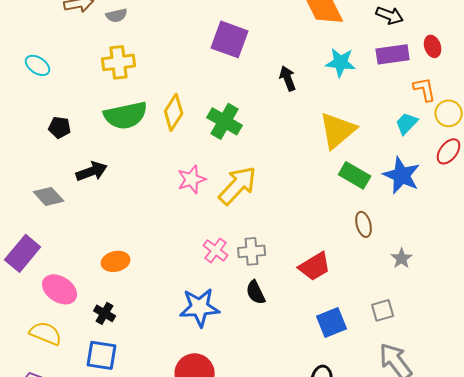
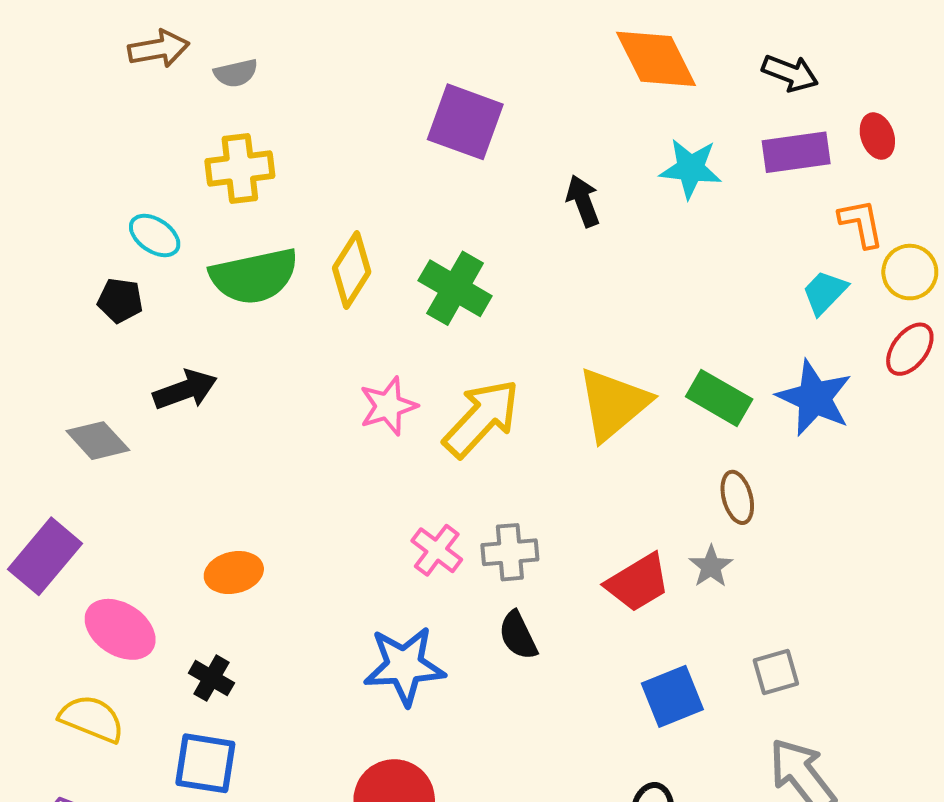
cyan ellipse: (38, 65) -> (155, 235), moved
yellow triangle: (338, 130) -> (613, 404), moved
gray star: (402, 258) -> (711, 566), moved

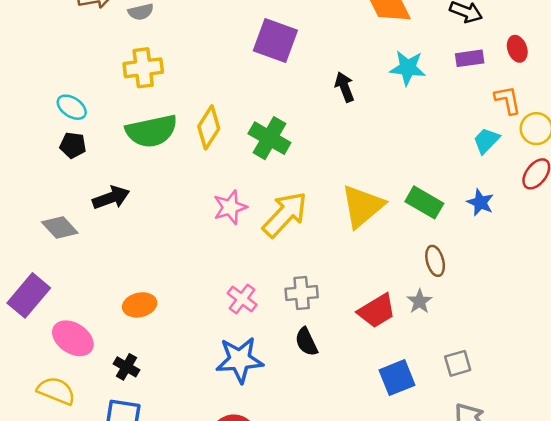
purple rectangle: (796, 152) -> (470, 58), size x0.7
cyan ellipse: (155, 235) -> (72, 107), moved
blue star: (814, 398) -> (480, 202), size x0.6
pink cross: (437, 550) -> (242, 299), moved

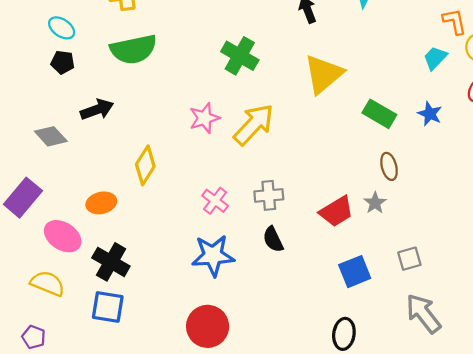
yellow diamond: (209, 127) -> (145, 165), moved
yellow triangle: (362, 206) -> (324, 74), moved
orange ellipse: (140, 305) -> (101, 203), moved
black cross: (126, 367) -> (111, 262), size x1.6

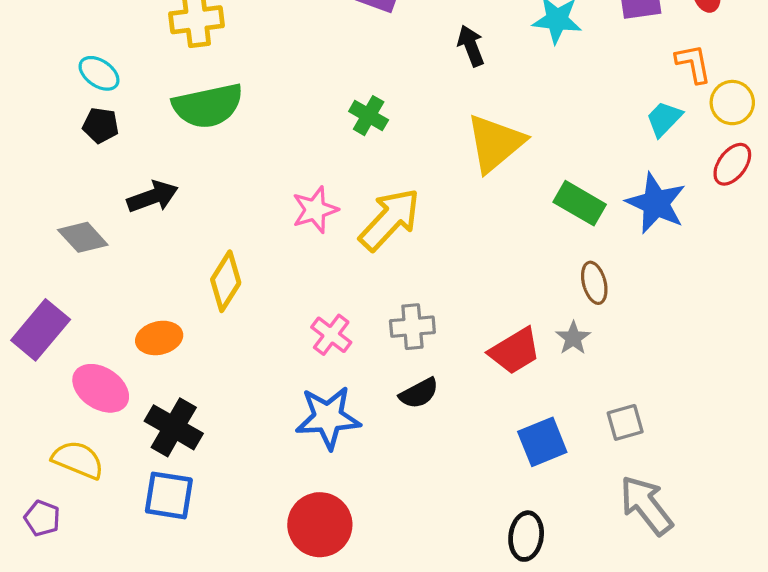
green cross: (240, 56) -> (369, 116), size x0.7
blue star: (430, 114) -> (656, 203), size x1.6
black semicircle: (273, 239) -> (419, 393), turned -92
purple pentagon: (34, 337) -> (42, 518), moved

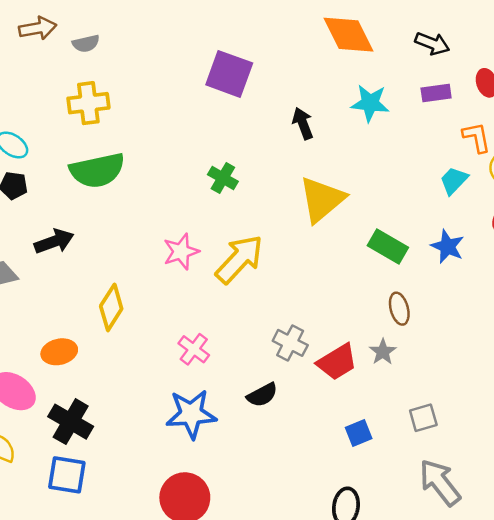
blue star: (656, 203) -> (447, 246), size x0.7
gray cross: (412, 327) -> (290, 343), moved, turned 32
blue square: (542, 442) -> (359, 433), size x0.7

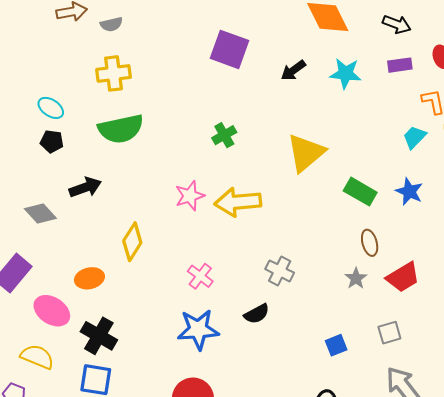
black arrow: (303, 123) -> (293, 70), moved, turned -105
green cross: (223, 178) -> (224, 135), turned 30
yellow arrow: (239, 259) -> (238, 202), turned -138
red trapezoid: (337, 362) -> (403, 277), moved

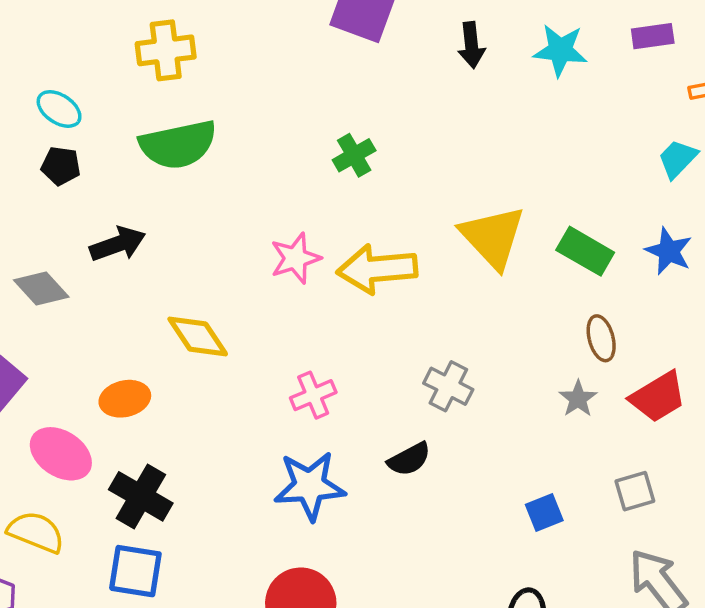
black arrow: (293, 70) -> (471, 45), turned -60
yellow triangle: (306, 153) -> (493, 237), moved, turned -33
yellow diamond: (132, 242) -> (198, 336), turned -66
pink cross: (200, 276) -> (313, 395), turned 30

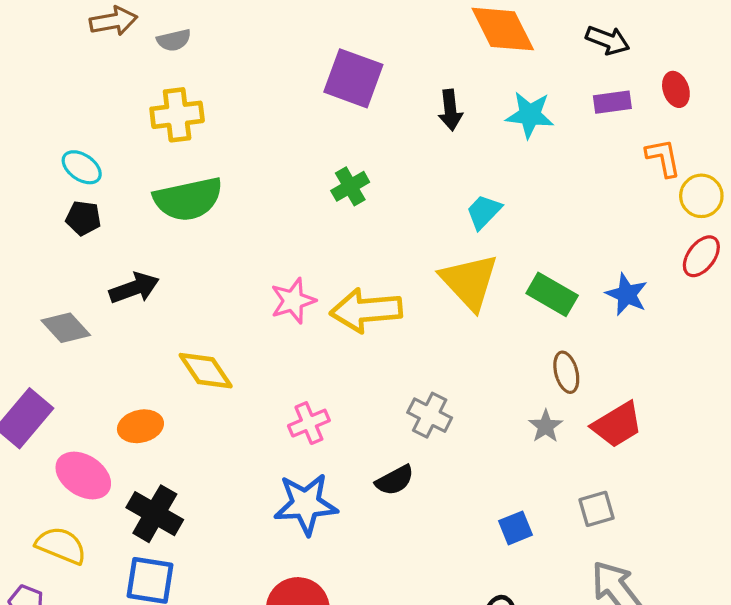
green cross: (354, 155) -> (350, 186), moved
cyan trapezoid: (678, 159) -> (484, 212), moved

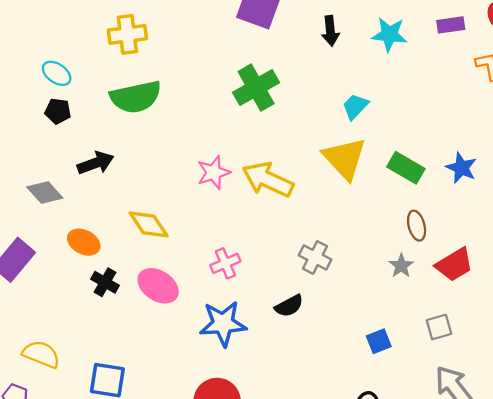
green cross: (350, 186) -> (256, 88), size x1.6
yellow arrow: (366, 310) -> (268, 180), turned 30
orange ellipse: (140, 426) -> (84, 242), moved, turned 40
pink ellipse: (83, 476) -> (158, 286), moved
black cross: (155, 514) -> (105, 282), moved, size x0.7

